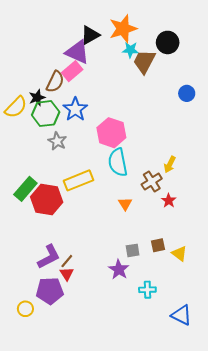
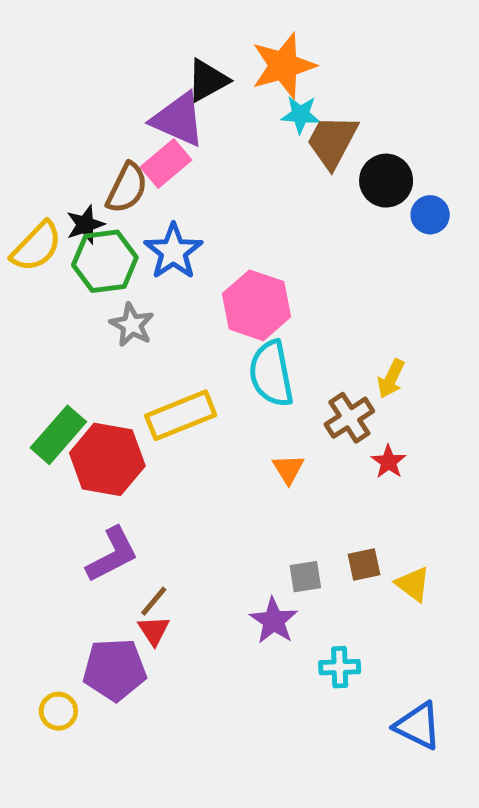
black circle: (168, 42) -> (386, 181), moved
purple L-shape: (49, 257) -> (112, 555), moved

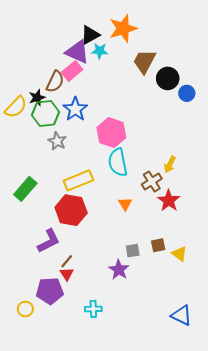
cyan star: (301, 115) -> (100, 51), moved
red hexagon: (107, 459) -> (71, 210), moved
red star: (389, 462) -> (169, 201), size x1.5
cyan cross: (340, 667) -> (93, 309), moved

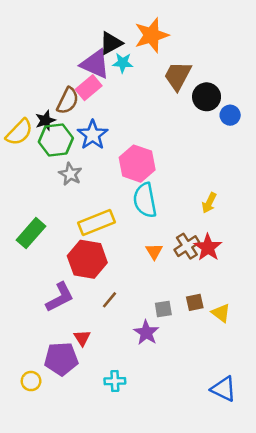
brown cross: (152, 181) -> (187, 246), moved
brown line: (67, 261) -> (110, 300), moved

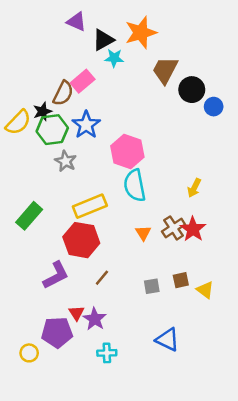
purple triangle: (95, 64) -> (76, 22), moved, size x0.7
purple star: (146, 333) -> (95, 319), moved
blue triangle: (224, 389) -> (167, 340), moved

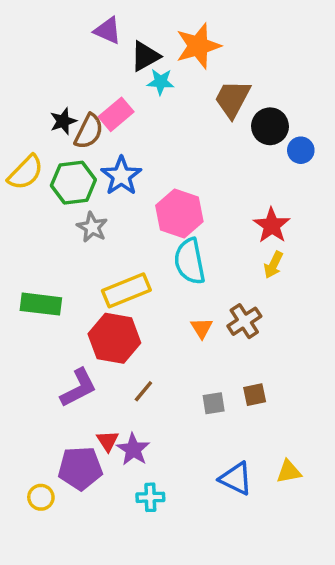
black star: (42, 111) -> (63, 121), moved
green rectangle: (29, 216) -> (41, 304), turned 56
red star: (193, 229) -> (272, 225), moved
yellow triangle: (205, 290) -> (289, 472), moved, turned -48

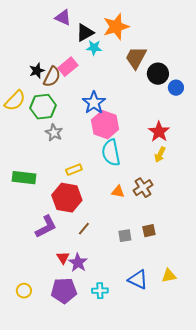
blue star: (121, 176) -> (94, 103), moved
yellow rectangle: (126, 290) -> (74, 170), size x0.6
orange triangle: (202, 328) -> (118, 192), turned -48
purple pentagon: (80, 468) -> (64, 291), moved
cyan cross: (150, 497) -> (100, 291), moved

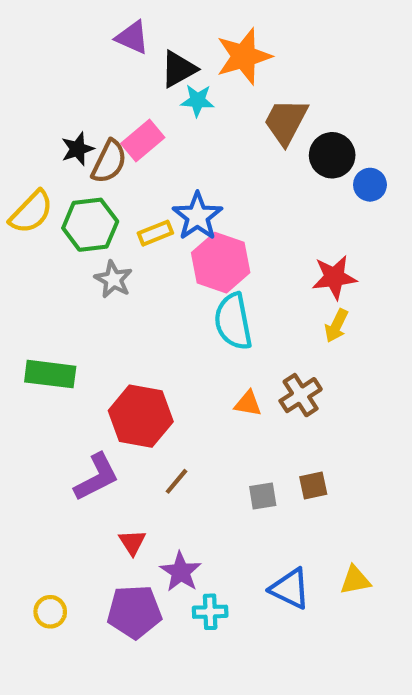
red star: (159, 132) -> (334, 277), turned 30
yellow rectangle: (74, 170) -> (155, 233), moved
purple star: (78, 263) -> (181, 572), moved

